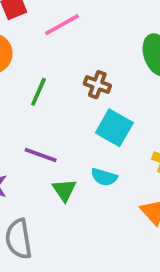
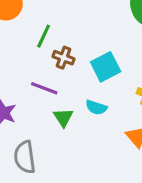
brown cross: (97, 85) -> (63, 58), moved
cyan square: (114, 128) -> (106, 67), turned 32

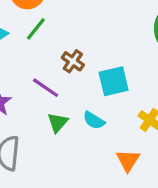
green line: (44, 36) -> (36, 29), moved

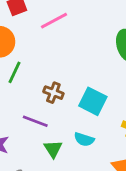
cyan square: (114, 81) -> (93, 101), turned -36

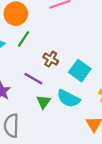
cyan semicircle: (84, 139) -> (68, 98), size x1.5

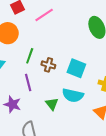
green line: (24, 39) -> (30, 56), moved
purple line: (33, 79) -> (28, 83), moved, turned 60

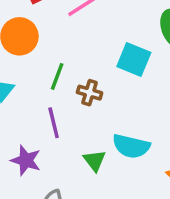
cyan square: (76, 68) -> (134, 60), moved

